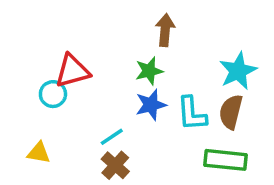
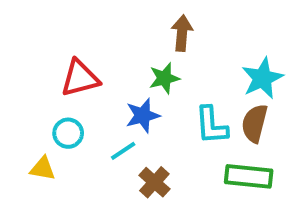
cyan circle: (53, 94) -> (68, 133), moved
blue star: (151, 105) -> (143, 116), moved
brown cross: (115, 165) -> (154, 182), moved

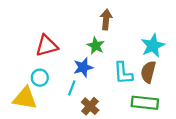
green star: (164, 78) -> (96, 46), turned -30
cyan line: (123, 151) -> (72, 88), turned -35
yellow triangle: (43, 168) -> (25, 98), size x1.6

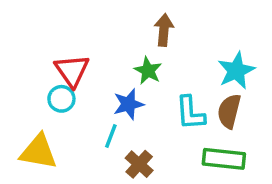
red triangle: (47, 46) -> (72, 71), turned -50
cyan circle: (40, 78) -> (61, 99), moved

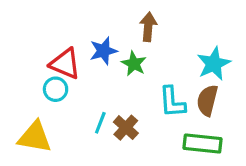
red triangle: (72, 71) -> (65, 64), turned -32
blue star: (129, 104) -> (103, 51), moved
brown cross: (139, 164) -> (126, 128), moved

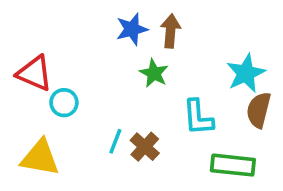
blue star: (103, 51) -> (132, 29), moved
red triangle: (65, 64) -> (35, 73), moved
brown semicircle: (207, 100) -> (259, 110), moved

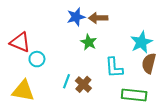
brown arrow: (170, 31) -> (98, 18), turned -96

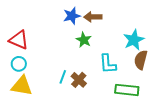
cyan circle: (37, 59) -> (19, 64), moved

